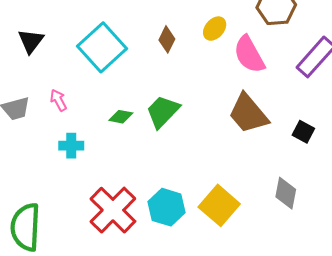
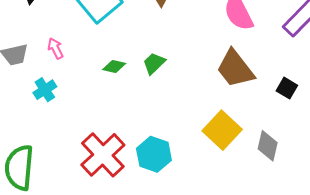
green trapezoid: (163, 111) -> (154, 63), size x0.7
cyan cross: (71, 146) -> (45, 90), moved, turned -35
yellow square: (219, 205) -> (222, 130), moved

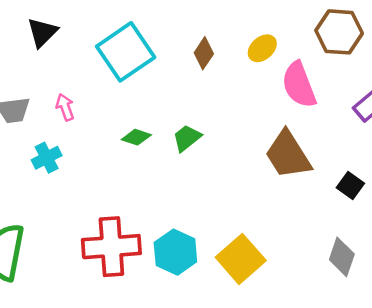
yellow square: (222, 130) -> (241, 259), moved
gray diamond: (268, 146) -> (342, 257), moved
red cross: (103, 155) -> (111, 247), turned 33

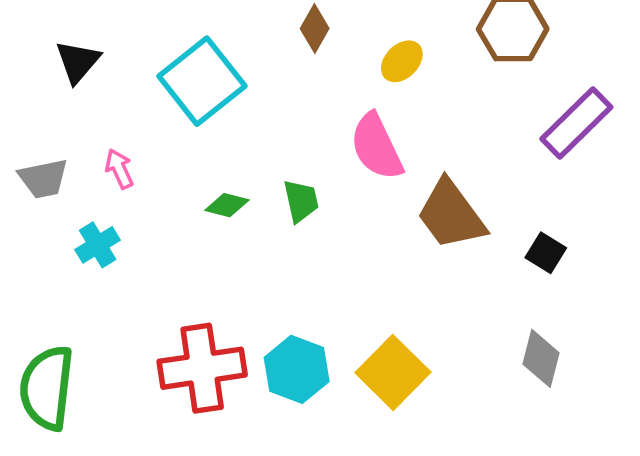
brown diamond: (204, 53) -> (315, 29), moved
pink semicircle: (299, 85) -> (376, 147), moved
green trapezoid: (187, 138) -> (301, 201), turned 120

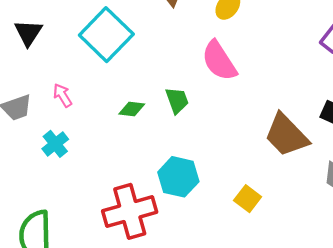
brown trapezoid: (451, 215) -> (286, 135), moved
cyan hexagon: (297, 369) -> (178, 177), moved
yellow square: (393, 372) -> (248, 199), size x0.6

